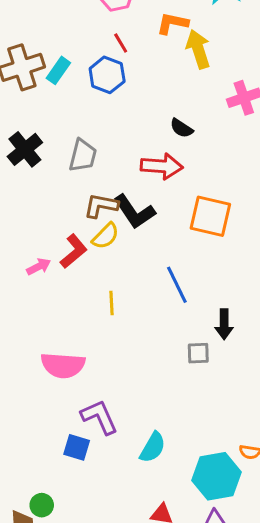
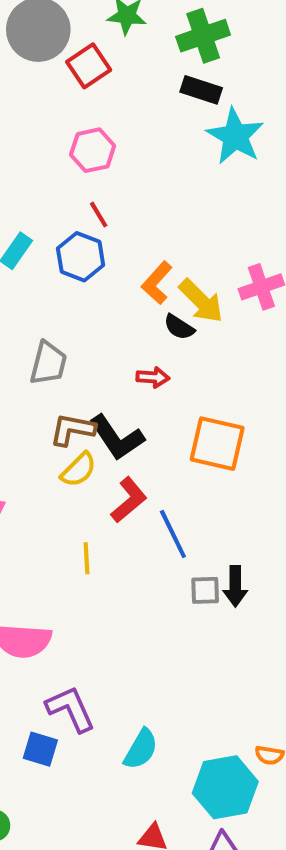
orange L-shape: (172, 23) -> (157, 283), moved, turned -60
yellow arrow: (198, 49) -> (201, 301), moved, turned 153
red arrow: (162, 166) -> (153, 377), size x0.6
red L-shape: (74, 251) -> (129, 500), moved
gray square: (198, 353) -> (205, 590), moved

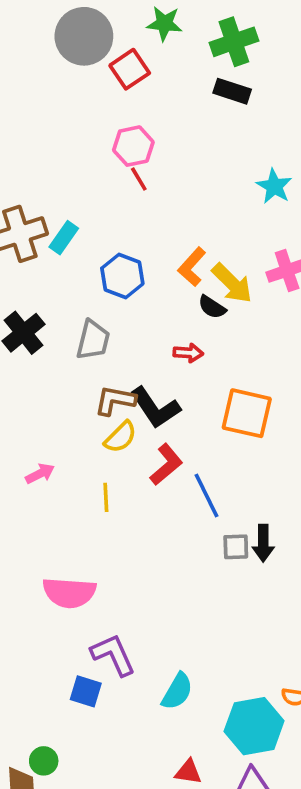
cyan star: (235, 136) -> (274, 186), moved, size x0.7
red line: (99, 215) -> (139, 179), moved
blue hexagon: (81, 257) -> (122, 276), moved
yellow line: (87, 558) -> (106, 497), moved

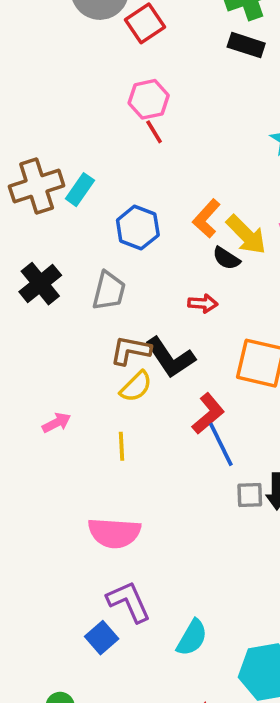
red L-shape: (166, 464) -> (208, 414), moved
pink semicircle: (69, 593) -> (114, 533), moved
blue square: (86, 691) -> (102, 638), turned 32

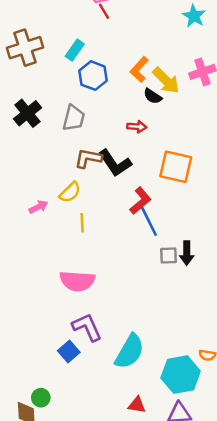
cyan rectangle: (80, 190) -> (75, 50), moved
yellow semicircle: (136, 387) -> (70, 192), moved
cyan semicircle: (192, 638) -> (130, 351), size x1.4

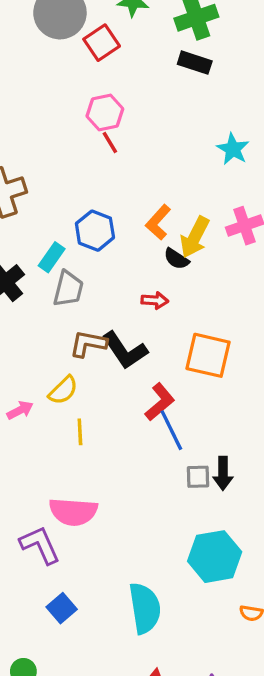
cyan rectangle: (75, 50) -> (52, 257), moved
yellow arrow: (166, 80) -> (195, 237), turned 72
purple L-shape: (87, 327) -> (40, 545), moved
cyan semicircle: (130, 351) -> (145, 608), turned -39
cyan hexagon: (181, 375) -> (215, 557), moved

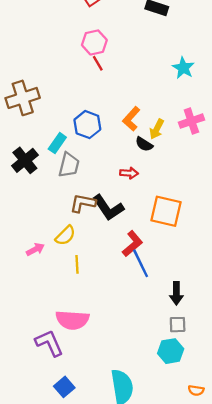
yellow arrow: (195, 237) -> (157, 129), size x0.7
gray square: (198, 477) -> (178, 325), moved
cyan hexagon: (215, 557) -> (171, 351), size x0.7

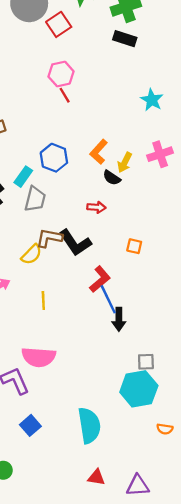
orange square: (166, 211) -> (134, 246), size x0.5
yellow semicircle: (65, 236) -> (32, 254), moved
black arrow: (176, 293) -> (119, 319), moved
cyan hexagon: (171, 351) -> (139, 389), size x1.4

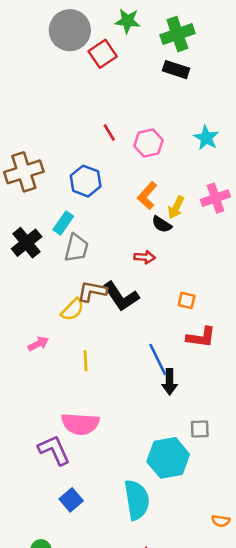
pink hexagon: (61, 74) -> (149, 143), moved
blue hexagon: (54, 158) -> (86, 181), moved
red L-shape: (100, 279) -> (201, 337), moved, turned 48
cyan hexagon: (139, 389) -> (168, 458), moved
orange semicircle: (165, 429) -> (221, 521), moved

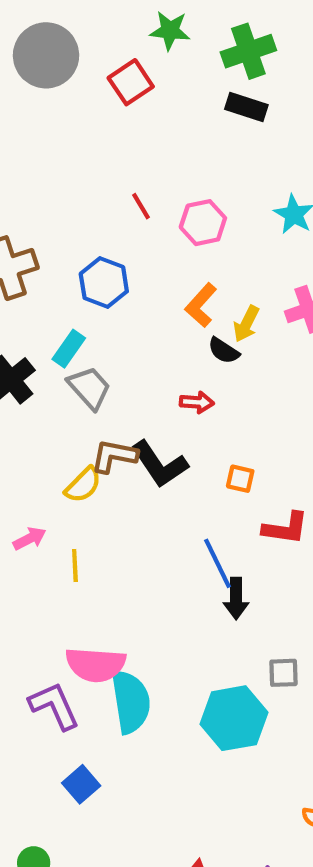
gray circle: (70, 30) -> (46, 55), moved
gray trapezoid: (76, 248) -> (89, 388), turned -56
orange square: (187, 300) -> (240, 479), moved
yellow line: (86, 361) -> (75, 565), moved
cyan semicircle: (137, 500) -> (131, 702), moved

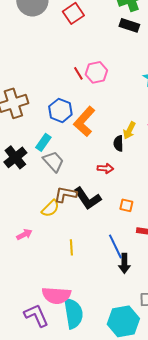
pink hexagon: (203, 223) -> (96, 72), moved
orange L-shape: (201, 305) -> (84, 121), moved, size x1.4
black semicircle: (224, 351) -> (118, 143), turned 56
yellow line: (75, 565) -> (71, 247), moved

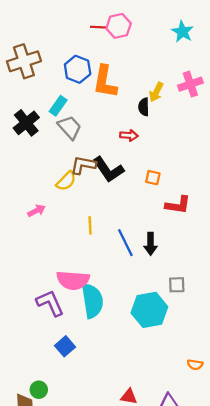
red line: (78, 73) -> (98, 27), turned -56
orange L-shape: (84, 121) -> (105, 82), turned -32
blue line: (115, 246) -> (125, 243), moved

